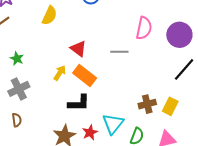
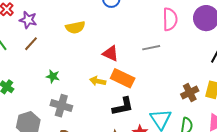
yellow semicircle: (49, 16) -> (75, 27), turned 66
yellow arrow: (60, 73) -> (98, 81), turned -98
gray cross: (19, 89) -> (61, 106), turned -35

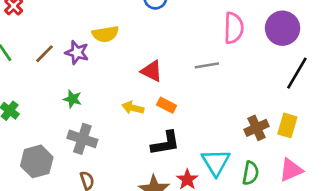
purple star: (28, 20) -> (77, 53), moved
orange rectangle: (123, 78) -> (167, 105), size x0.6

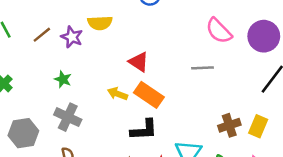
pink semicircle: (234, 28) -> (219, 31), turned 128
gray line: (207, 65) -> (202, 68), moved
orange rectangle: (167, 105) -> (149, 95), size x1.6

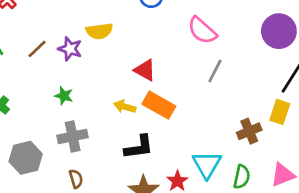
pink semicircle: (219, 31) -> (202, 30), moved
gray line: (202, 68) -> (215, 71), turned -55
gray cross: (68, 117) -> (73, 136), turned -32
yellow rectangle: (258, 126) -> (280, 112), moved
black L-shape: (144, 130) -> (139, 147), moved

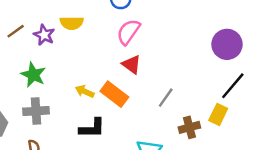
pink semicircle: (202, 30) -> (128, 32), moved, turned 76
red triangle: (145, 70) -> (132, 64), moved
gray line: (215, 71) -> (166, 98), moved
green star: (64, 96) -> (33, 75), size x1.5

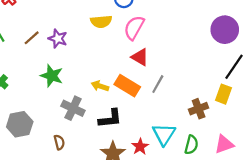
yellow semicircle: (72, 23) -> (101, 22), moved
gray line: (166, 98) -> (158, 84), moved
gray cross: (36, 111) -> (73, 108), moved, turned 35

